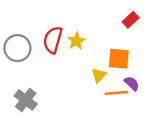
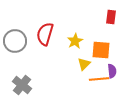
red rectangle: (131, 20) -> (111, 17), turned -40
yellow star: (76, 41) -> (75, 41), moved
purple semicircle: (132, 83) -> (112, 71), turned 40

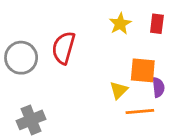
yellow star: (75, 41) -> (120, 24), moved
purple semicircle: (112, 71) -> (158, 87), moved
gray cross: (22, 85) -> (31, 120), turned 30

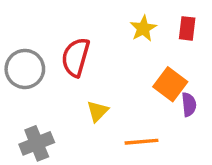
orange square: (143, 70) -> (170, 84), turned 32
yellow triangle: (119, 90) -> (98, 111), moved
orange line: (140, 111) -> (142, 142), moved

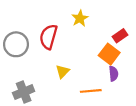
yellow star: (143, 28) -> (80, 18), moved
red rectangle: (187, 28) -> (120, 36), moved, turned 48
purple semicircle: (189, 104) -> (114, 74), moved

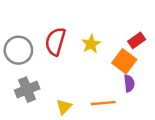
yellow star: (80, 18) -> (91, 44), moved
yellow triangle: (63, 71) -> (64, 107), moved
gray cross: (24, 92) -> (27, 90), moved

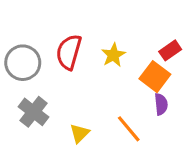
gray cross: (27, 90) -> (34, 112), turned -30
orange line: (103, 103) -> (129, 129), turned 55

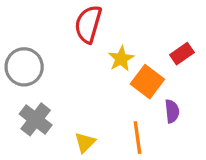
red semicircle: (69, 52) -> (88, 24), moved
orange square: (155, 77) -> (147, 82), moved
orange line: (129, 129) -> (138, 138), turned 32

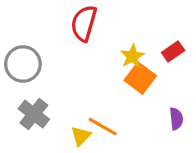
yellow star: (121, 59) -> (132, 56), moved
purple semicircle: (172, 111) -> (176, 119), moved
orange line: (138, 138) -> (103, 127), moved, turned -52

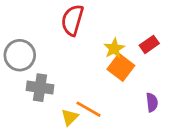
gray cross: (34, 114) -> (40, 88), moved, turned -30

